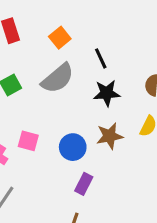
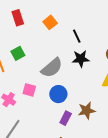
gray semicircle: (58, 78) -> (52, 68), moved
brown star: (110, 136) -> (87, 111), moved

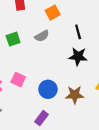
gray semicircle: (52, 68) -> (42, 36), moved, size x0.6
brown star: (87, 111) -> (75, 95), moved
purple rectangle: (66, 118) -> (41, 118), moved

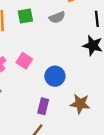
brown star: (75, 95) -> (80, 104), moved
purple rectangle: (41, 118) -> (43, 106), turned -32

